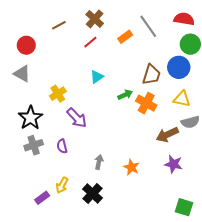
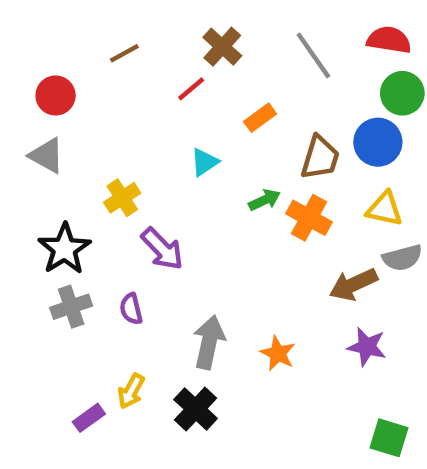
brown cross: (95, 19) -> (222, 47), moved
orange rectangle: (125, 37) -> (260, 118), moved
gray arrow: (99, 162) -> (209, 342), size x1.6

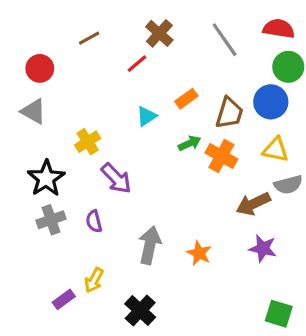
orange rectangle: (260, 118) -> (186, 99), moved
black cross: (196, 409) -> (140, 311), moved

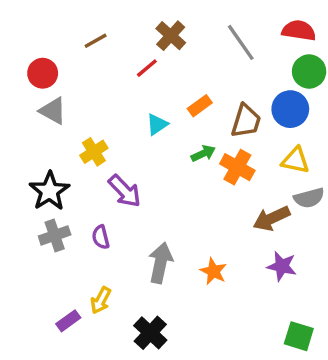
gray triangle: (33, 111) -> (53, 111), moved

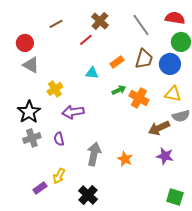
brown trapezoid: (246, 121) -> (144, 59), moved
cyan triangle: (157, 124) -> (92, 73), turned 40
purple arrow: (125, 191) -> (73, 112), turned 125

